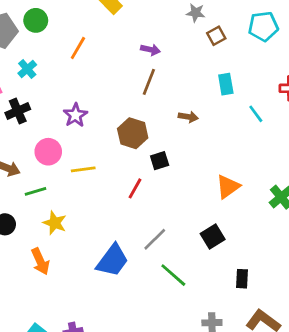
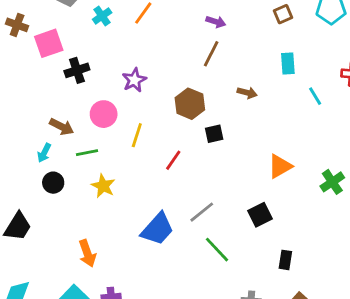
cyan cross: (27, 69) -> (102, 16), moved
yellow line: (83, 169) -> (137, 135), turned -70
red line: (135, 188) -> (173, 160), moved
orange arrow: (40, 261) -> (87, 253), moved

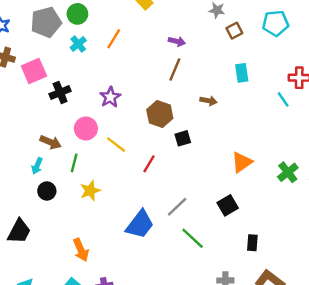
cyan line: (315, 96) -> (283, 99), moved
yellow line: (137, 135) -> (116, 145), turned -66
green line: (87, 153) -> (74, 163), turned -60
yellow star: (103, 186) -> (90, 191), turned 30

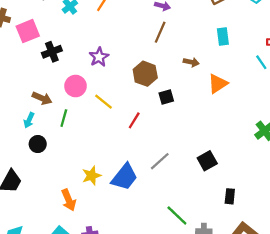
orange triangle: (242, 162) -> (218, 84), moved
yellow star: (90, 191) -> (92, 176), moved
green line: (193, 238) -> (177, 216), moved

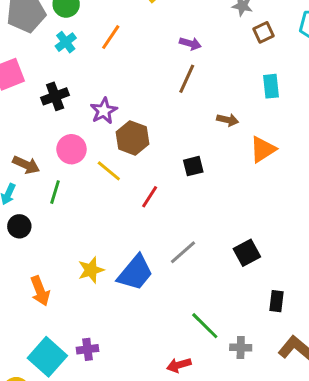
black cross: (52, 52) -> (55, 96), moved
brown hexagon: (145, 74) -> (132, 138), moved
orange arrow: (69, 200) -> (40, 291), moved

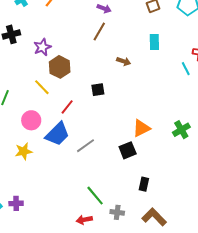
pink circle: (72, 149) -> (31, 120), moved
orange triangle: (263, 149) -> (141, 128), moved
blue trapezoid: (135, 273) -> (57, 134), moved
red arrow: (179, 365) -> (84, 220), moved

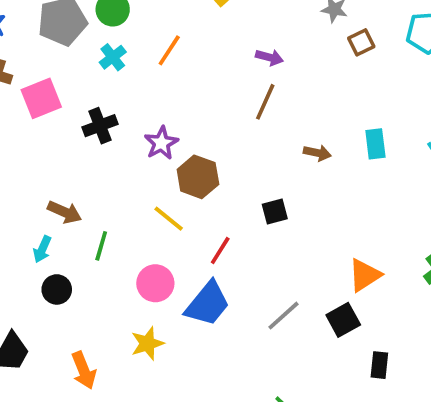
cyan rectangle: (154, 42) -> (375, 144), moved
gray line: (85, 146) -> (283, 316), moved
black rectangle: (144, 184) -> (379, 365), moved

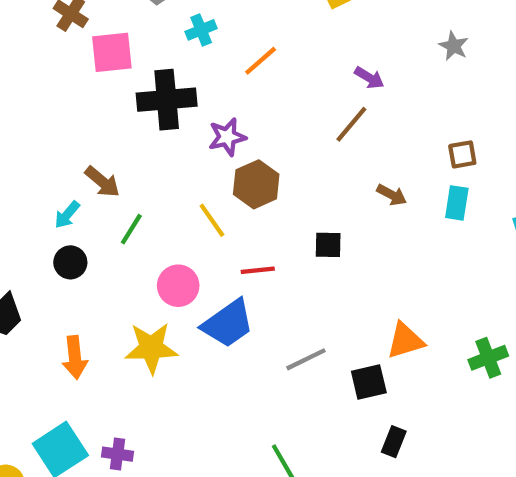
brown square: (361, 42) -> (462, 154), moved
orange line: (169, 50) -> (261, 61), moved
black cross: (100, 126) -> (167, 100), size x1.5
red line: (220, 251) -> (258, 270), turned 36
yellow star: (147, 343) -> (151, 348), size x1.4

